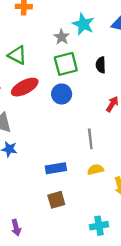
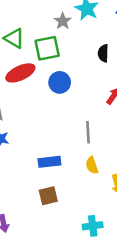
green square: (66, 64) -> (47, 48), moved
yellow semicircle: (95, 170) -> (92, 165), turned -98

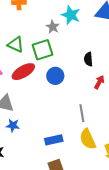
black semicircle: (103, 53) -> (88, 59), moved
yellow semicircle: (92, 165) -> (88, 139), size x1.5

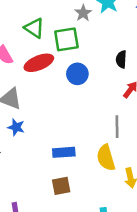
gray line: (82, 113) -> (117, 127), moved

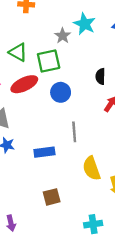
gray line: (117, 127) -> (74, 132), moved
blue rectangle: (64, 152) -> (44, 152), moved

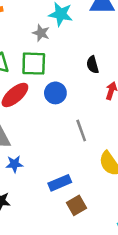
green square: (49, 61) -> (34, 64), turned 30
blue rectangle: (44, 152) -> (60, 183), moved

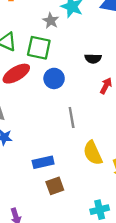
black semicircle: (93, 65) -> (93, 59), turned -84

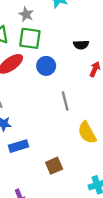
gray star: (51, 21) -> (26, 14), moved
blue rectangle: (43, 162) -> (19, 146), moved

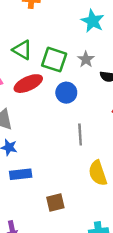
gray star: (26, 14) -> (86, 59), moved

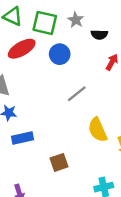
gray line: (80, 134) -> (77, 94), turned 60

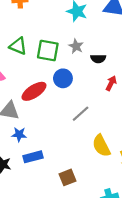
red ellipse: (22, 49) -> (34, 91), moved

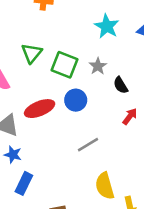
green triangle: (18, 46) -> (32, 53), turned 36
black semicircle: (98, 59) -> (121, 85), turned 48
blue rectangle: (33, 157) -> (24, 183), turned -60

